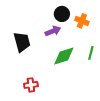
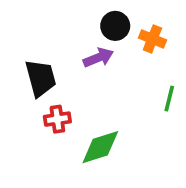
green diamond: (64, 56) -> (100, 147), moved
red cross: (31, 85) -> (57, 119), moved

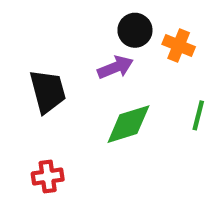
red cross: (57, 119) -> (48, 176), moved
green diamond: (100, 147) -> (128, 124), moved

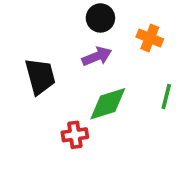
black circle: (135, 30) -> (100, 18), moved
red cross: (48, 176) -> (75, 135), moved

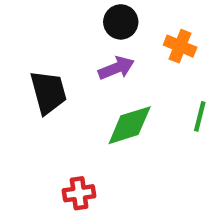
red cross: (75, 135) -> (79, 193), moved

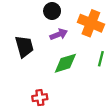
black circle: (121, 22) -> (52, 11), moved
orange cross: (180, 46) -> (91, 23), size x1.6

